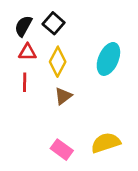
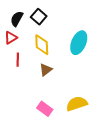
red triangle: (27, 52) -> (11, 38), moved, turned -32
yellow diamond: (58, 62) -> (42, 45), turned -30

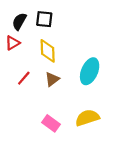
black square: (39, 17) -> (44, 19), turned -35
cyan ellipse: (79, 43) -> (90, 71), moved
red line: (18, 60) -> (24, 78), moved, turned 40

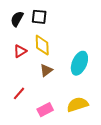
red triangle: (12, 43) -> (20, 51), moved
red line: (24, 78) -> (19, 93), moved
pink rectangle: (51, 123) -> (45, 110), turned -63

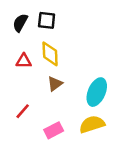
red triangle: (20, 51) -> (24, 61), turned 32
cyan ellipse: (79, 63) -> (97, 92), moved

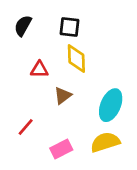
black square: (47, 20) -> (70, 27), moved
yellow diamond: (50, 54) -> (76, 59), moved
red triangle: (24, 61) -> (39, 69), moved

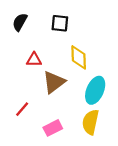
yellow diamond: (76, 59) -> (79, 57), moved
brown triangle: (63, 96) -> (54, 82), size x1.5
yellow semicircle: (105, 142) -> (90, 122), turned -60

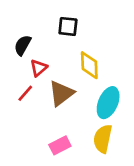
black semicircle: (20, 22) -> (23, 45), moved
red triangle: (34, 60) -> (39, 68), turned -42
red line: (22, 109) -> (25, 93), moved

